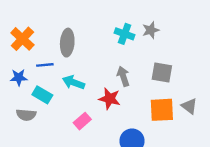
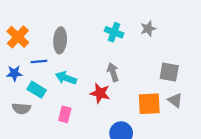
gray star: (151, 30) -> (148, 29), moved
gray square: (162, 72) -> (169, 72), moved
pink rectangle: (82, 121) -> (65, 114), moved, turned -35

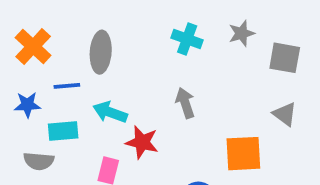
gray square: (169, 72) -> (285, 58), moved
cyan rectangle: (37, 90) -> (63, 131), turned -36
red star: (100, 93) -> (142, 142), moved
gray triangle: (175, 100) -> (285, 114), moved

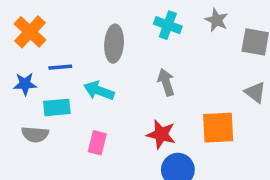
gray star: (242, 33) -> (217, 20), turned -30
gray ellipse: (101, 52) -> (114, 44), moved
red star: (142, 142) -> (161, 134), moved

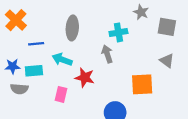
cyan cross: (168, 25) -> (118, 32), moved, turned -30
blue star: (25, 84) -> (13, 66), moved
red star: (161, 134) -> (85, 78), moved

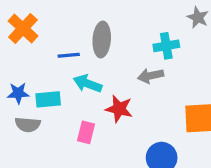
blue line: (36, 44) -> (69, 55), moved
gray arrow: (107, 54) -> (151, 76), turned -84

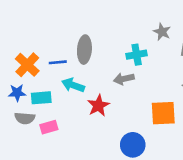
orange cross: (23, 28) -> (27, 65), moved
red star: (119, 109) -> (98, 105), turned 30
pink rectangle: (86, 132) -> (49, 127), moved, turned 60

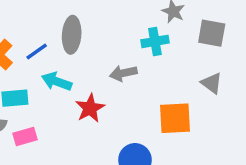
cyan cross: (137, 55) -> (155, 41), moved
blue line: (58, 62) -> (37, 51), turned -30

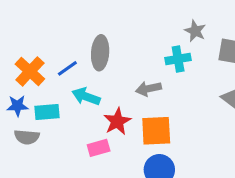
orange square: (175, 118) -> (156, 131), moved
pink rectangle: (25, 136) -> (99, 148), moved

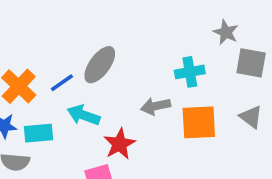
gray star: (195, 31) -> (226, 32), moved
gray ellipse: (100, 53) -> (100, 65), turned 32
orange square: (156, 131) -> (199, 122), moved

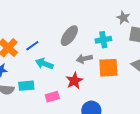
gray ellipse: (100, 65) -> (69, 36), moved
cyan rectangle: (39, 133) -> (26, 86), moved
red star: (120, 144) -> (74, 81), moved

